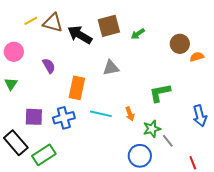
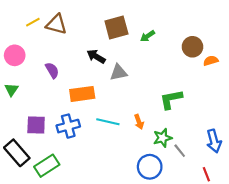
black arrow: (80, 35) -> (96, 56), moved, size x0.7
orange rectangle: (77, 88) -> (82, 94), turned 70
blue arrow: (200, 116) -> (214, 141), moved

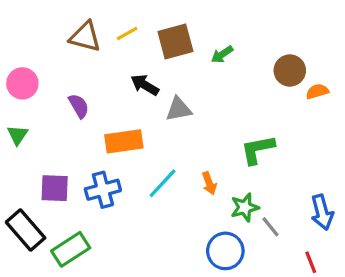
yellow line: (33, 22) -> (127, 33), moved
cyan line: (108, 122) -> (163, 183), turned -60

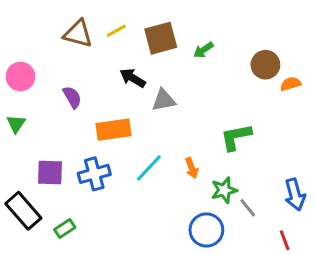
green rectangle: (71, 249) -> (65, 229), size x0.6

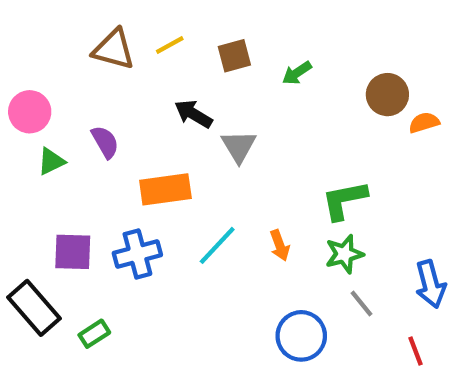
brown square: (161, 38) -> (234, 56), size x0.7
gray triangle: (164, 100) -> (239, 146), turned -50
green triangle: (16, 124) -> (51, 161), moved, turned 30
green star: (224, 190) -> (344, 254), moved

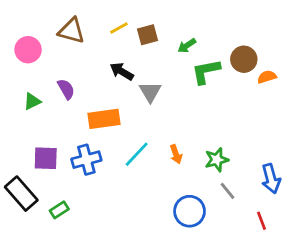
yellow line: (170, 45) -> (119, 28), moved
pink circle: (30, 112) -> (28, 50), moved
green L-shape: (344, 200) -> (206, 71), moved

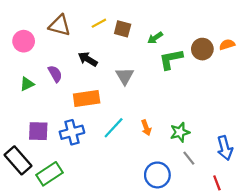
brown square: (147, 35) -> (123, 29), turned 30
black arrow: (122, 71) -> (88, 59), moved
orange semicircle: (267, 77) -> (227, 45), moved
green rectangle: (59, 210) -> (49, 174), size x1.6

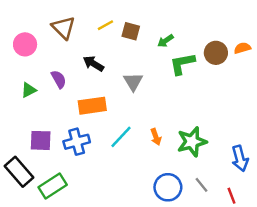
brown triangle: (60, 25) -> (63, 28), turned 30
green star: (180, 132) -> (192, 142), size x1.4
gray line: (189, 158) -> (202, 185), moved

